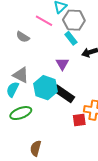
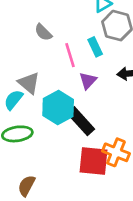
pink line: (44, 21) -> (70, 55), moved, turned 30
cyan rectangle: (71, 38) -> (95, 47), moved
red square: (79, 120) -> (94, 161), size x1.6

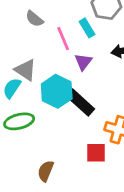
red square: (94, 161) -> (96, 153), moved, size x0.7
brown semicircle: (27, 186) -> (46, 171), moved

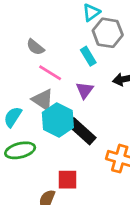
pink line: (63, 39) -> (50, 73), moved, turned -35
gray triangle: (25, 70) -> (43, 100), moved
red square: (96, 153) -> (67, 180), moved

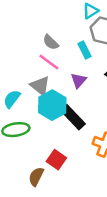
gray semicircle: (35, 47) -> (51, 42), moved
red square: (67, 180) -> (56, 160), turned 30

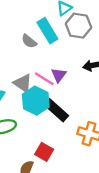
cyan rectangle: (85, 50) -> (47, 31), moved, size x1.5
pink line: (49, 62) -> (44, 79), moved

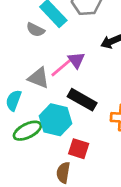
pink line: (44, 79) -> (61, 68), turned -60
cyan hexagon: (36, 101) -> (55, 120), moved

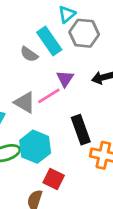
purple triangle: (76, 60) -> (65, 79), moved
black rectangle: (82, 100) -> (81, 130), moved, turned 32

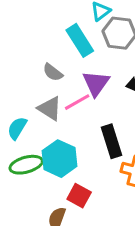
gray semicircle: (29, 54) -> (53, 72), moved
purple triangle: (65, 79) -> (96, 83), size x1.4

